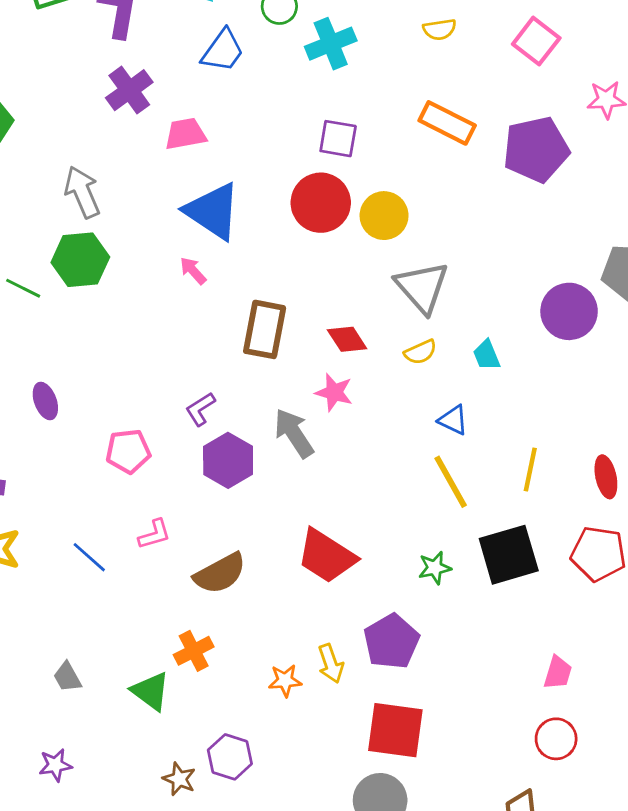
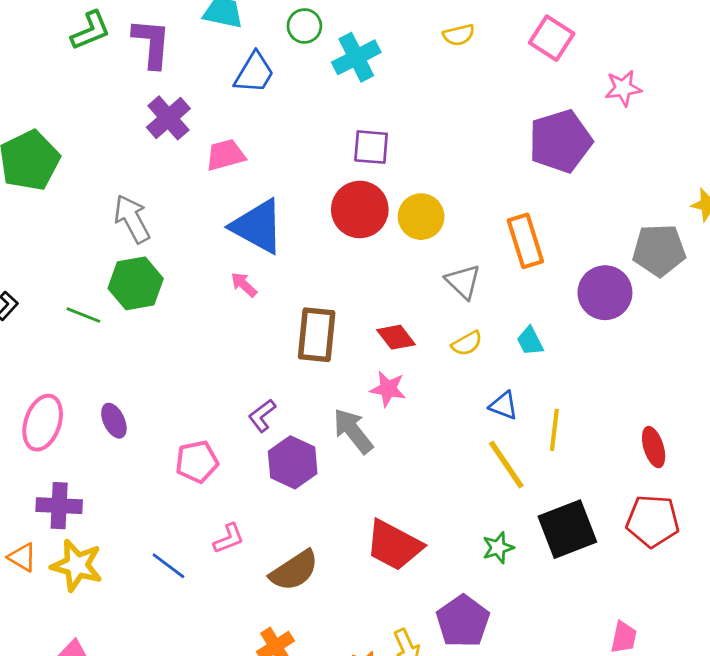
orange rectangle: (447, 123) -> (525, 241), moved, turned 51
gray triangle: (422, 287) -> (463, 282), size x0.7
yellow line: (530, 469) -> (554, 430), moved

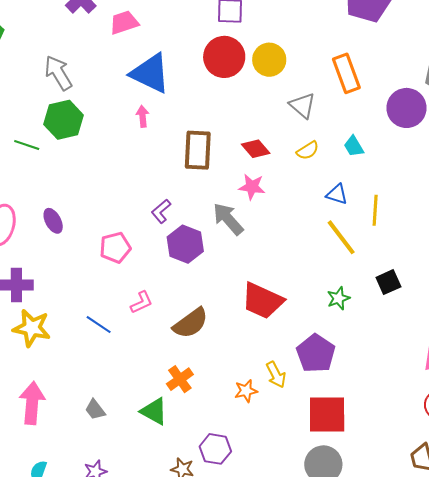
pink arrow: (244, 285) -> (143, 116), turned 45
black square: (567, 529) -> (388, 282), size x0.6

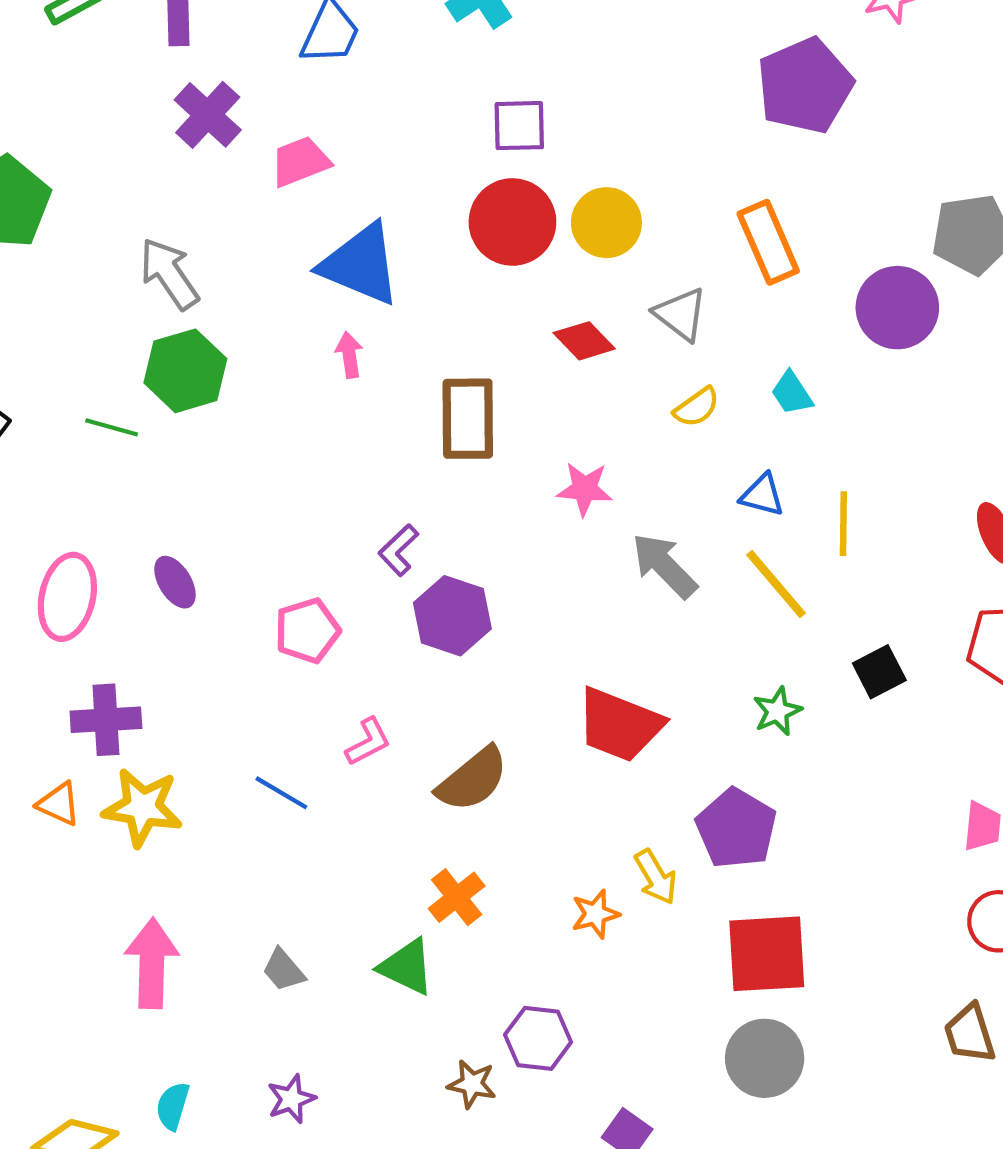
red diamond: (256, 149) -> (584, 341), moved
gray arrow: (228, 219) -> (664, 566), moved

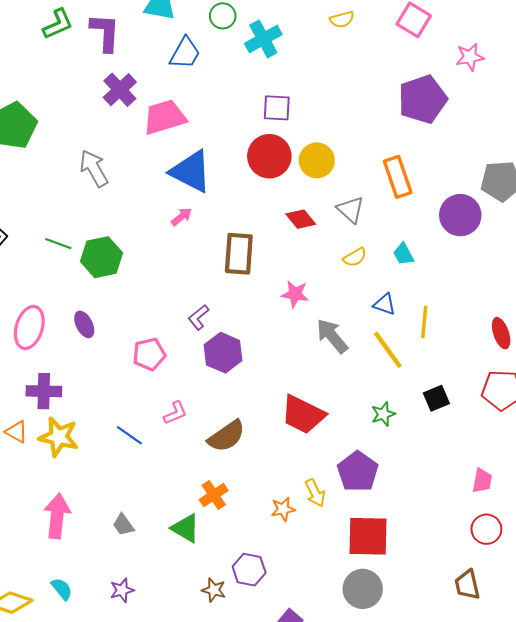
pink trapezoid: (300, 162) -> (165, 117), size x1.4
pink arrow: (349, 355) -> (182, 217), turned 55
green hexagon: (185, 371) -> (101, 257), moved
cyan semicircle: (173, 1106) -> (62, 589), turned 120

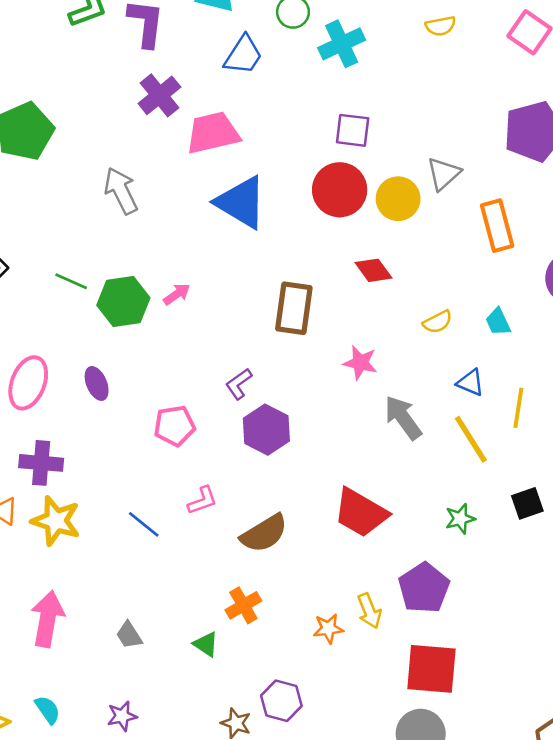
gray triangle: (351, 210) -> (444, 174), moved, turned 32
pink arrow: (182, 217) -> (177, 294), moved
green triangle: (186, 528) -> (206, 644), size x0.7

